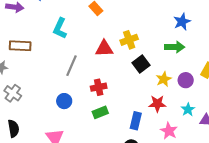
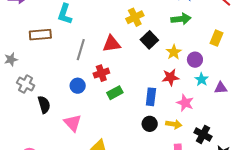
brown rectangle: (20, 46) -> (40, 35), moved
red triangle: (104, 49) -> (112, 44), moved
purple circle: (186, 80) -> (195, 60), moved
red cross: (99, 87) -> (101, 73), moved
black semicircle: (13, 128) -> (44, 105), moved

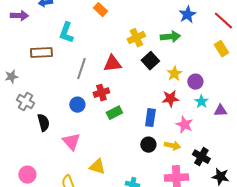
green arrow: (181, 19) -> (170, 37), moved
yellow rectangle: (216, 38) -> (221, 49), moved, turned -56

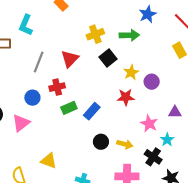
red triangle: (112, 64) -> (70, 59), turned -42
cyan star: (201, 102) -> (167, 140), moved
blue rectangle: (150, 118) -> (92, 111), moved, turned 30
pink star: (184, 125) -> (149, 124), moved
pink triangle: (71, 142) -> (21, 123), moved, turned 30

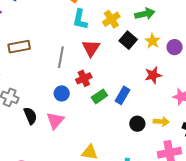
cyan L-shape: (26, 25) -> (80, 19), moved
yellow star: (131, 72) -> (153, 41), moved
purple circle: (152, 82) -> (175, 47), moved

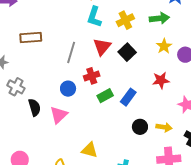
black square: (128, 40) -> (127, 52), moved

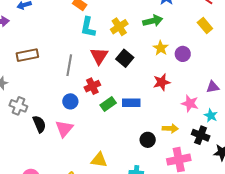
blue rectangle: (128, 97) -> (131, 103), turned 60
black circle: (140, 127) -> (148, 140), moved

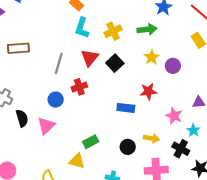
blue rectangle: (131, 103) -> (126, 108), moved
green rectangle: (108, 104) -> (91, 142), moved

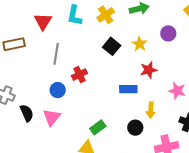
yellow star: (152, 57) -> (140, 44), moved
red triangle: (90, 58) -> (43, 21), moved
purple circle: (173, 66) -> (168, 33), moved
yellow arrow: (151, 138) -> (151, 110), moved, turned 91

